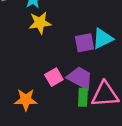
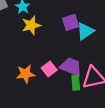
purple square: (84, 43) -> (71, 22), moved
orange star: (26, 100) -> (25, 74), moved

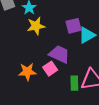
purple trapezoid: (71, 67) -> (59, 54), moved

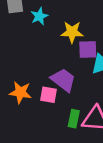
yellow star: (36, 26) -> (72, 32), moved
pink square: (50, 69) -> (48, 95), turned 32

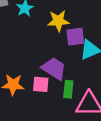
green rectangle: (74, 119) -> (68, 89), moved

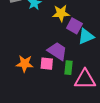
purple square: (75, 37) -> (74, 26), turned 35

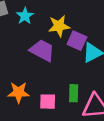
purple trapezoid: (57, 51) -> (42, 50), moved
pink square: (47, 64) -> (48, 102), moved

